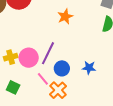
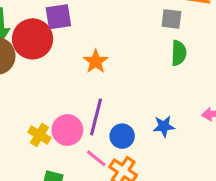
orange star: (65, 17) -> (96, 61), moved
yellow cross: (11, 57) -> (39, 135), turned -32

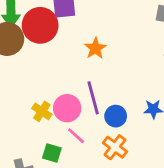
purple line: (96, 117) -> (93, 98), turned -32
pink line: (96, 158) -> (76, 136), moved

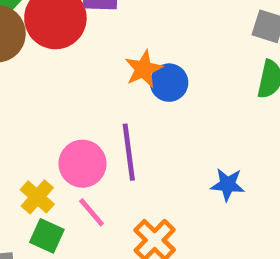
yellow cross: (42, 111) -> (37, 197), moved
blue circle: (116, 116) -> (169, 83), moved

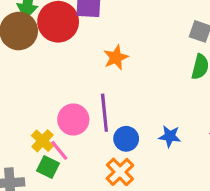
blue circle: (169, 83) -> (126, 139), moved
pink line: (92, 212) -> (59, 150), moved

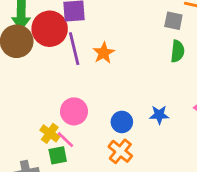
purple line: (104, 113) -> (74, 49), moved
green square: (48, 167) -> (58, 155), turned -30

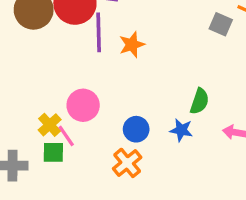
green semicircle: (177, 51) -> (200, 101), moved

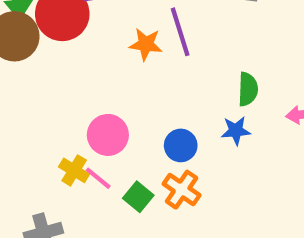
purple line: (99, 32) -> (180, 32), moved
orange star: (132, 45) -> (146, 44), turned -30
green square: (53, 152) -> (138, 197), moved, turned -35

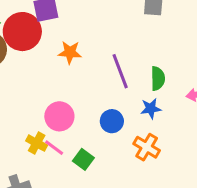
purple line: (180, 32) -> (120, 71), moved
orange star: (146, 44) -> (70, 52), moved
orange cross: (182, 190) -> (147, 147), moved

